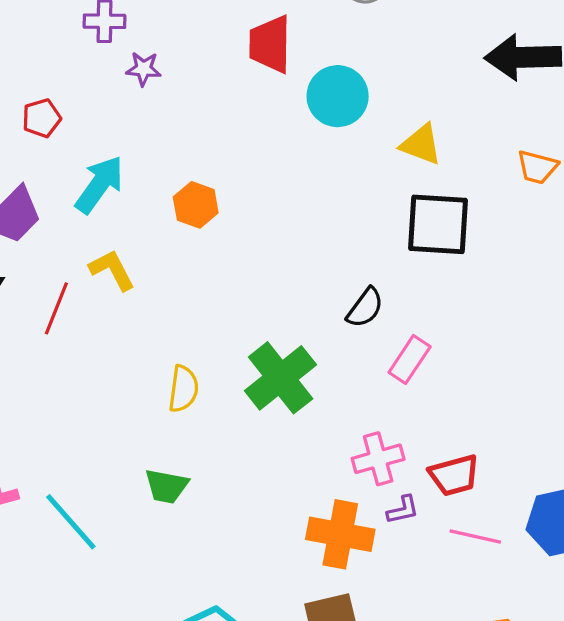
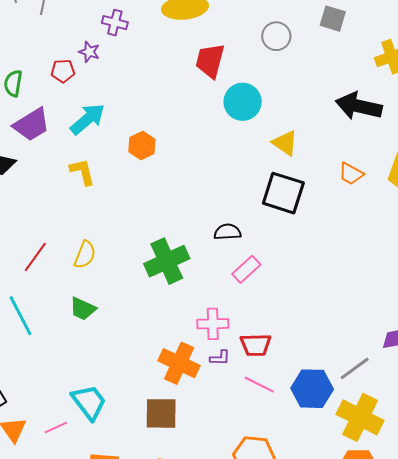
purple star: (143, 69) -> (89, 52), moved
red line: (56, 308) -> (35, 257), moved
black semicircle: (365, 308) -> (227, 232), turned -144
yellow semicircle: (183, 389) -> (85, 255), moved

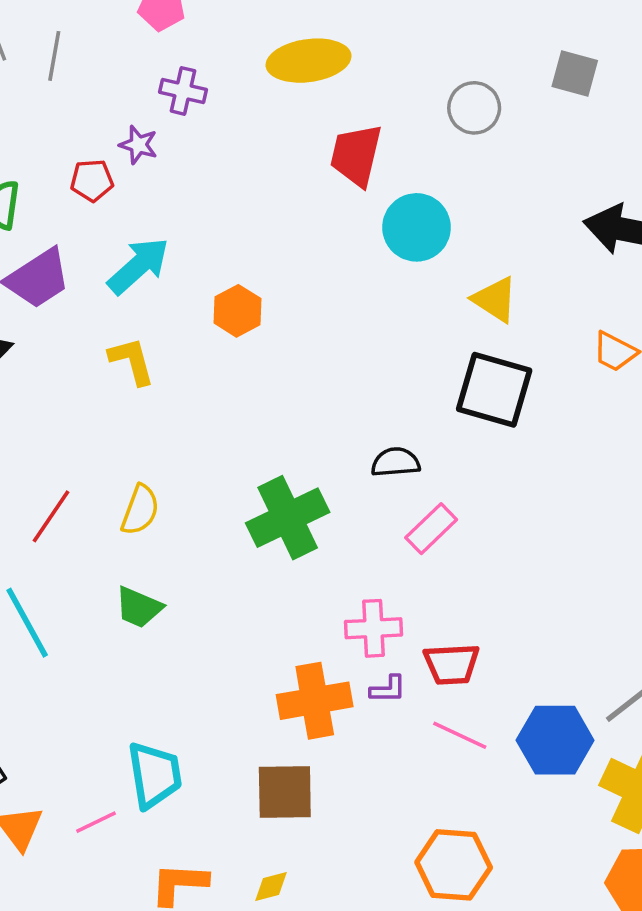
orange cross: (179, 363) -> (315, 701), turned -33
cyan trapezoid: (89, 402) -> (154, 775), turned 30

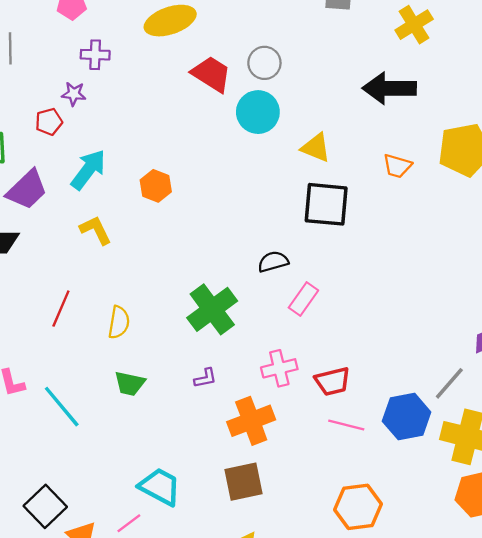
gray circle: (474, 108) -> (264, 63), moved
red trapezoid: (356, 155) -> (211, 74), turned 120
red line: (51, 516) -> (61, 309), moved
purple L-shape: (388, 689) -> (205, 378), moved
cyan trapezoid: (154, 775) -> (160, 487), turned -42

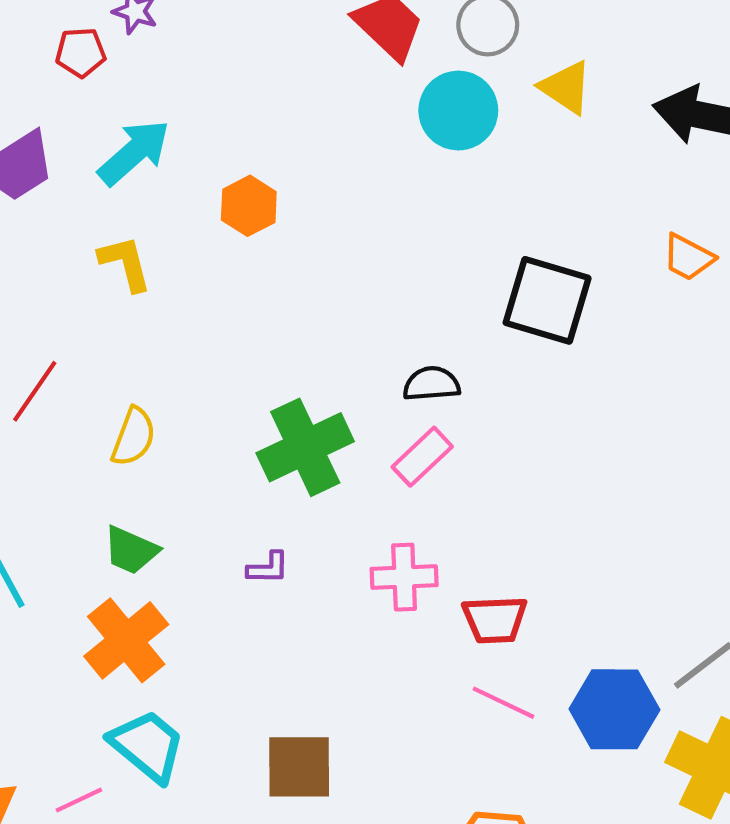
yellow triangle: (316, 148) -> (566, 87), moved
pink rectangle: (303, 299) -> (422, 457), moved
orange cross: (251, 421) -> (126, 640), moved, turned -30

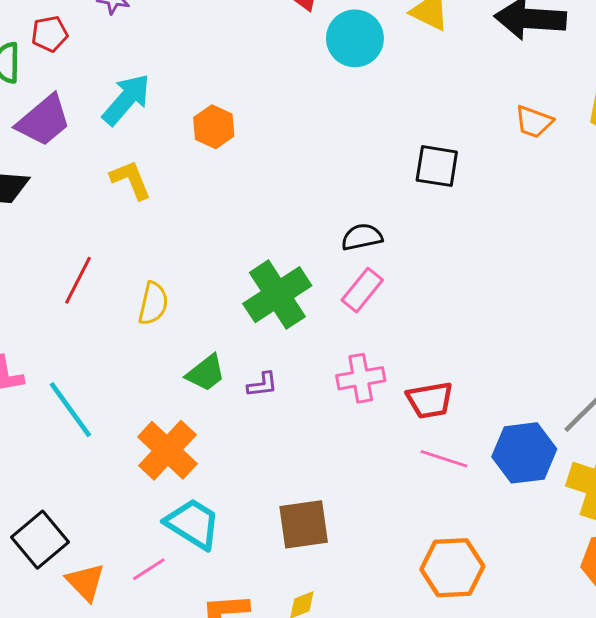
red pentagon: (81, 52) -> (50, 34), moved
black square: (547, 300) -> (437, 166), size x0.7
green trapezoid: (131, 550) -> (206, 373), moved, turned -54

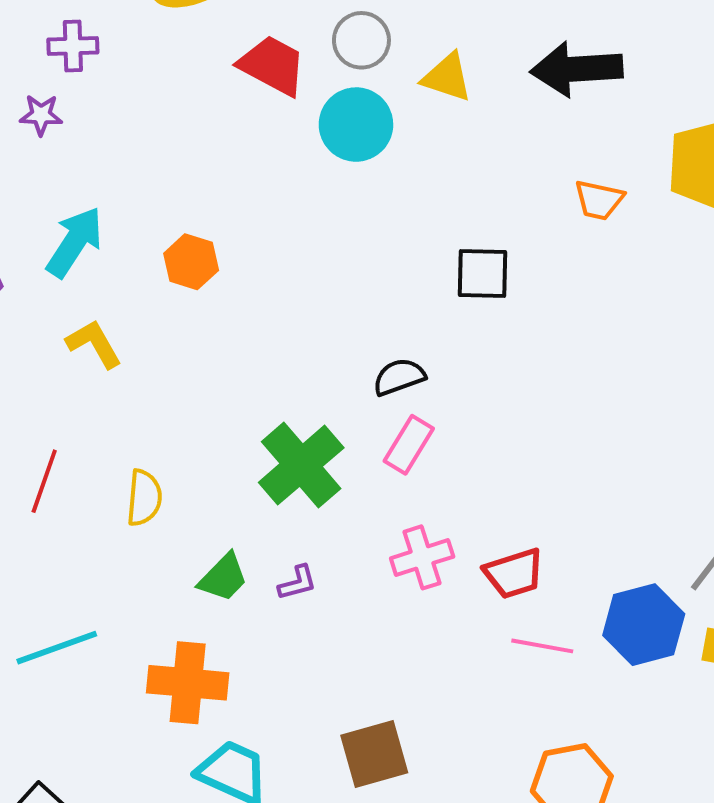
cyan line: (70, 410) -> (57, 648), turned -66
orange cross: (167, 450) -> (188, 683), turned -30

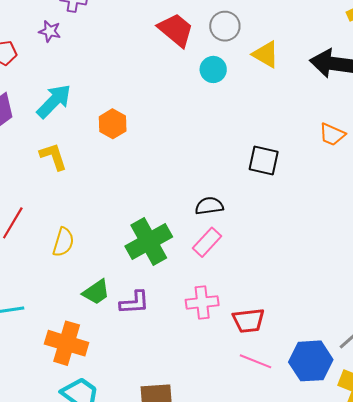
cyan circle: (356, 125) -> (213, 69), size x0.7
purple L-shape: (297, 583) -> (134, 303), size x1.4

